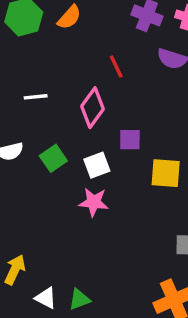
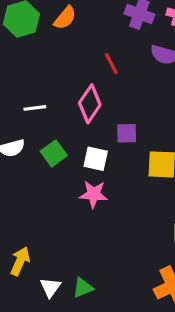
white line: (36, 97) -> (35, 108), moved
white square: (97, 165) -> (96, 159), turned 35
white triangle: (46, 298) -> (50, 287), turned 40

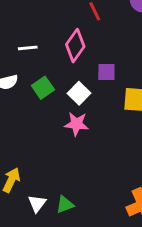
white square: (96, 159) -> (79, 93), turned 30

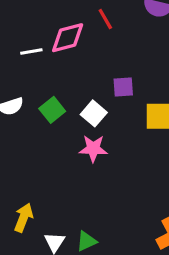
pink diamond: (75, 46) -> (68, 38), moved, turned 44
white line: (28, 48) -> (31, 52), moved

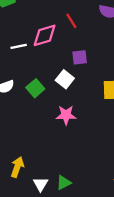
purple square: (123, 87) -> (80, 57), moved
white square: (94, 113) -> (65, 79), moved

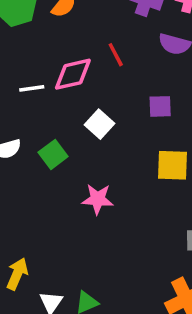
purple square: (80, 57) -> (160, 106), moved
white square: (65, 79) -> (99, 124), moved

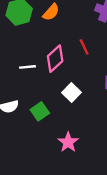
pink diamond: (73, 74) -> (55, 59), turned -32
pink star: (98, 199) -> (68, 142), turned 30

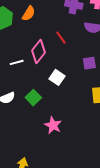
pink star: (68, 142) -> (53, 125), moved

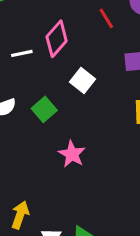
red line: (61, 38) -> (106, 18), moved

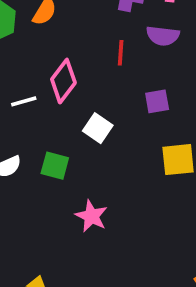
red line: (106, 18) -> (121, 53), turned 40
green square: (44, 109) -> (55, 166), turned -30

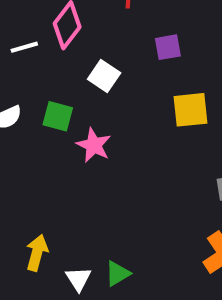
pink star: (91, 216) -> (94, 145), moved

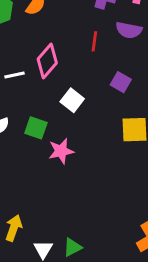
purple square: (168, 47) -> (121, 82), turned 36
pink star: (94, 145) -> (61, 151), turned 30

